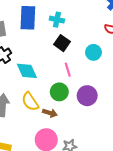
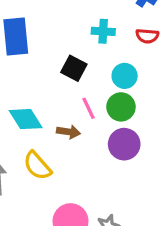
cyan cross: (57, 20) -> (103, 31), moved
green circle: (59, 92) -> (121, 107), moved
brown arrow: (50, 113) -> (68, 132), moved

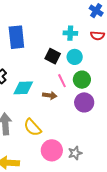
cyan circle: (125, 76) -> (75, 57), moved
cyan diamond: (26, 119) -> (23, 88), turned -60
yellow semicircle: (37, 166) -> (33, 127), moved

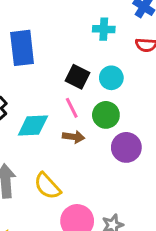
cyan cross: (70, 33) -> (104, 29), moved
green circle: (82, 80) -> (106, 115), moved
pink line: (62, 81) -> (72, 108), moved

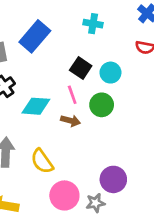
cyan cross: (104, 29) -> (93, 24), moved
blue rectangle: (22, 48) -> (35, 36), turned 40
purple circle: (126, 147) -> (113, 179), moved

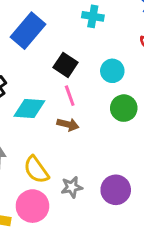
black square: (81, 68) -> (65, 65), moved
green circle: (102, 105) -> (124, 108), moved
pink circle: (64, 195) -> (32, 206), moved
gray star: (95, 203) -> (72, 187), moved

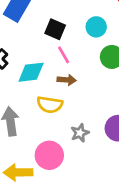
yellow semicircle: (36, 170) -> (50, 105), moved, turned -35

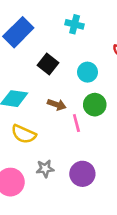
pink line: (64, 55) -> (76, 123), moved
brown arrow: (67, 80) -> (57, 105), moved

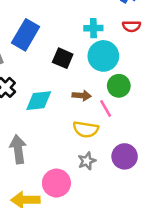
cyan cross: (75, 24) -> (93, 28), moved
cyan circle: (87, 72) -> (103, 56), size x1.5
yellow semicircle: (24, 134) -> (86, 129), moved

